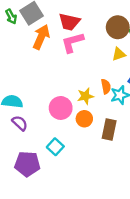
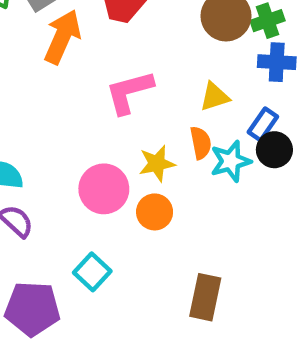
pink L-shape: (72, 42) -> (129, 92), moved
yellow triangle: (119, 54) -> (214, 97), moved
brown rectangle: (109, 130) -> (205, 297), moved

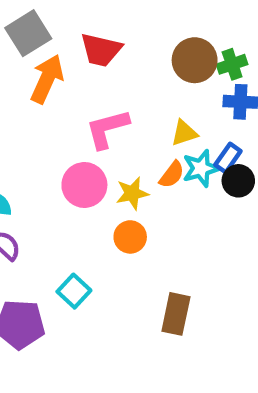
orange semicircle: (201, 143) -> (172, 175), turned 48
cyan star: (231, 161) -> (201, 168), moved
pink circle: (104, 189) -> (84, 185), moved

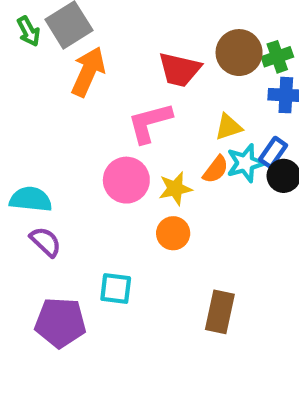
red trapezoid: (101, 50) -> (179, 70), moved
cyan square: (74, 291) -> (116, 289), turned -36

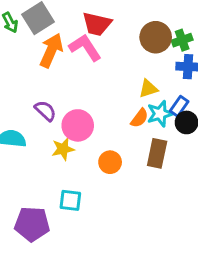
red trapezoid: (179, 70) -> (97, 24), moved
pink L-shape: (150, 123) -> (85, 48), moved, turned 72
yellow star: (175, 189) -> (63, 149), moved
purple semicircle: (46, 242) -> (45, 111), moved
brown rectangle: (220, 312) -> (157, 153), moved

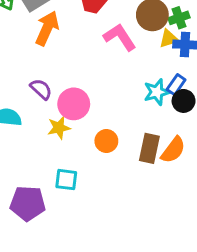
pink L-shape: (85, 48) -> (120, 37), moved
yellow triangle: (148, 89) -> (169, 39), moved
orange semicircle: (139, 118) -> (173, 150), moved, size x1.4
brown rectangle: (157, 153) -> (149, 148), moved

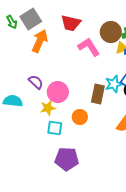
brown rectangle: (149, 148) -> (98, 94), moved
cyan square: (66, 180) -> (55, 128), moved
purple pentagon: (28, 203) -> (67, 159), moved

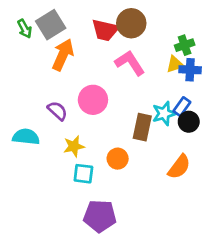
brown circle: (111, 32) -> (131, 23), moved
pink circle: (58, 92) -> (93, 100), moved

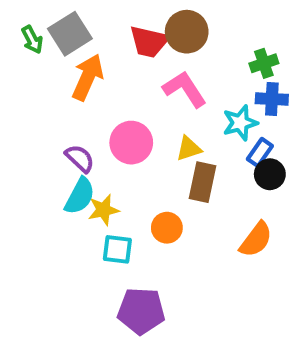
yellow triangle: (175, 64) -> (189, 148), moved
cyan star: (164, 113) -> (240, 123), moved
cyan semicircle: (26, 137) -> (80, 196), moved, turned 112

